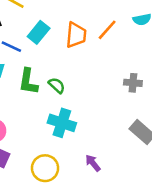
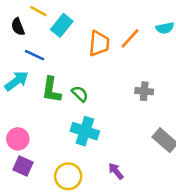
cyan rectangle: (39, 32) -> (62, 25), moved
gray cross: (133, 83) -> (144, 91), moved

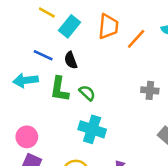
black semicircle: (18, 27) -> (71, 60), moved
orange trapezoid: (99, 43) -> (108, 26), moved
cyan arrow: (17, 81) -> (26, 80), turned -150

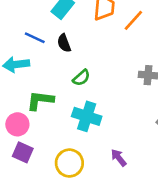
green L-shape: (59, 89) -> (40, 100), moved, turned 88
green semicircle: (87, 93) -> (81, 78), turned 96

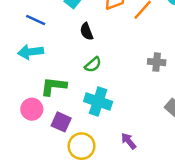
blue line: (35, 38) -> (36, 20), moved
black semicircle: (64, 43) -> (87, 31), moved
purple square: (23, 152) -> (61, 122), moved

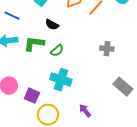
black semicircle: (87, 31) -> (52, 25), turned -40
green L-shape: (53, 86) -> (34, 44), moved

